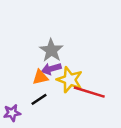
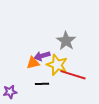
gray star: (51, 50) -> (66, 41), moved
black line: (39, 99) -> (42, 84), moved, turned 32

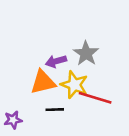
purple arrow: (42, 56) -> (56, 61), moved
orange triangle: (33, 63) -> (43, 82), size x1.5

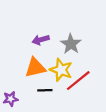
purple arrow: (56, 61) -> (41, 40), moved
red line: (95, 98) -> (78, 81), turned -56

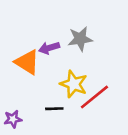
gray star: (71, 44) -> (80, 39), moved, turned 30
orange triangle: (35, 68) -> (27, 62), moved, turned 45

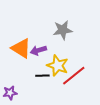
purple arrow: (49, 48) -> (38, 50), moved
black line: (54, 109) -> (42, 76), moved

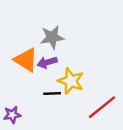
gray star: (63, 30) -> (52, 37), moved
red line: (74, 76) -> (102, 107), moved

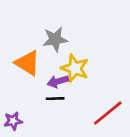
purple arrow: (47, 62) -> (58, 81), moved
yellow star: (71, 81) -> (75, 68), moved

